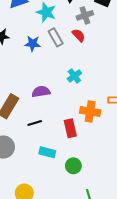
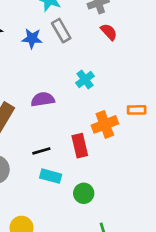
red semicircle: (79, 35) -> (109, 32), moved
orange cross: (90, 112) -> (105, 124), turned -30
black line: (35, 123) -> (41, 151), moved

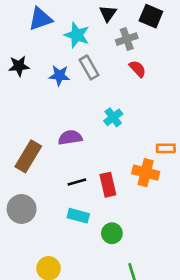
orange cross: (105, 124) -> (146, 173), moved, turned 35
black line: (41, 151) -> (77, 182), moved

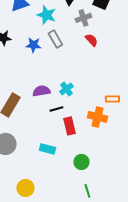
cyan cross: (113, 117) -> (66, 89), moved
black line: (77, 182) -> (56, 109), moved
green circle: (112, 233) -> (81, 162), moved

